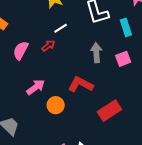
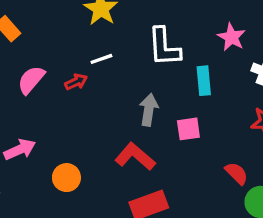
red L-shape: (81, 84) -> (135, 157), moved
pink arrow: (36, 87) -> (20, 149), moved

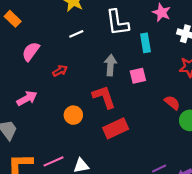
red arrow: (76, 82) -> (60, 71), moved
red L-shape: (135, 157) -> (104, 97), turned 35
orange circle: (66, 178) -> (73, 115), moved

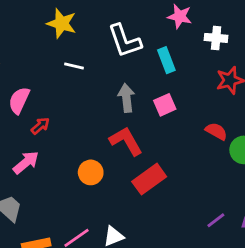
white line: (76, 34) -> (74, 66), turned 48
red arrow: (60, 71) -> (40, 126), moved

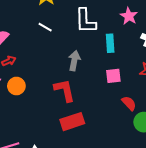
pink square: (165, 105) -> (113, 76), moved
orange circle: (91, 172) -> (16, 86), moved

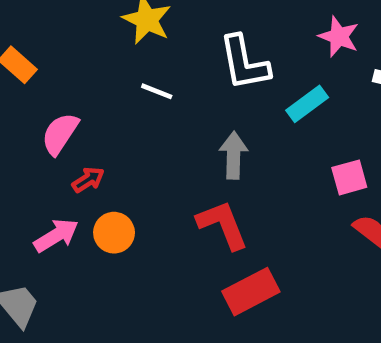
cyan rectangle: (110, 43) -> (307, 104), turned 66
pink square: (113, 76) -> (349, 177), moved

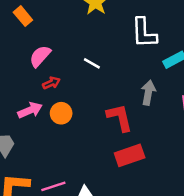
white line: (157, 91) -> (92, 63), moved
gray arrow: (234, 155) -> (148, 93), moved

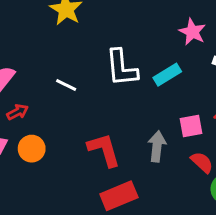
white L-shape: (144, 33) -> (122, 68), moved
gray arrow: (148, 93) -> (157, 146), moved

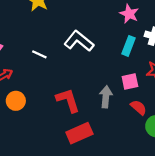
white L-shape: (122, 68) -> (79, 41), turned 136
cyan rectangle: (167, 75) -> (129, 46), moved, turned -36

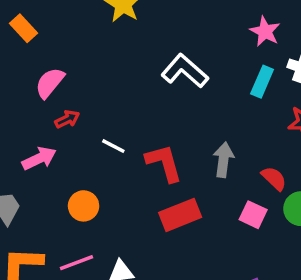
white line: (39, 54) -> (113, 146), moved
pink square: (130, 81) -> (253, 215), moved, turned 35
orange circle: (16, 101) -> (84, 206), moved

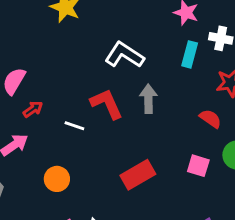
gray arrow: (223, 160) -> (148, 99), moved
red L-shape: (164, 163) -> (107, 104), moved
red semicircle: (274, 178) -> (210, 119), moved

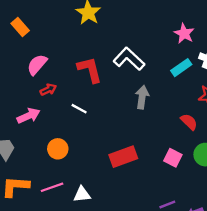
cyan rectangle: (190, 54) -> (181, 68), turned 30
red L-shape: (107, 104) -> (90, 70), moved

